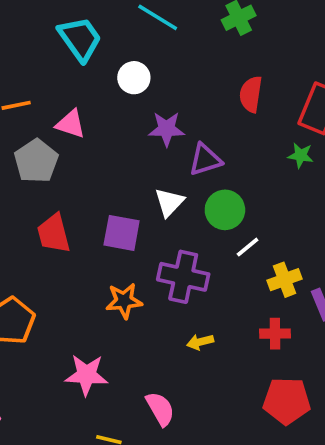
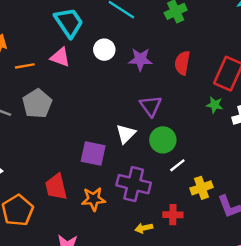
pink triangle: (71, 124) -> (60, 57), moved
purple star: (167, 129) -> (140, 59), moved
purple triangle: (205, 160) -> (151, 106), turned -50
red trapezoid: (54, 234) -> (56, 187), moved
red cross: (275, 334) -> (173, 215), moved

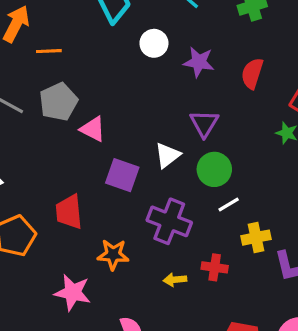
pink triangle: (60, 57) -> (93, 129), moved
orange star: (93, 199) -> (113, 255), moved

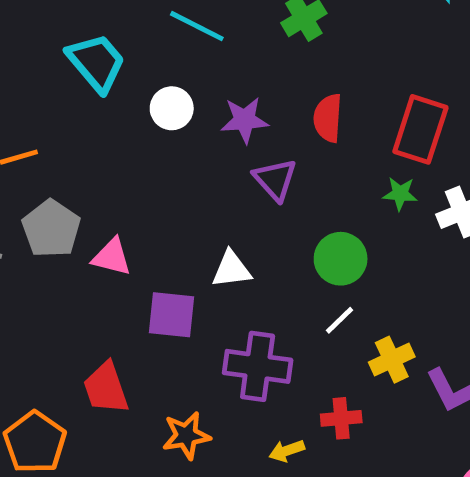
purple triangle: (204, 124) -> (275, 180), moved
white triangle: (167, 155) -> (231, 269), turned 44
green circle: (214, 169) -> (341, 259), moved

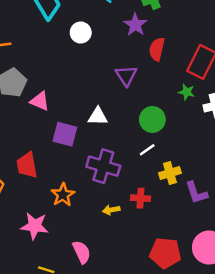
purple star: (245, 120) -> (135, 25), moved, turned 30
orange star: (186, 435) -> (63, 195), turned -30

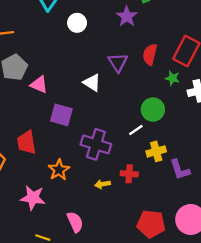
red semicircle: (157, 49) -> (150, 54), moved
white triangle: (98, 116) -> (92, 83), moved, turned 30
green circle: (152, 119) -> (153, 110), moved

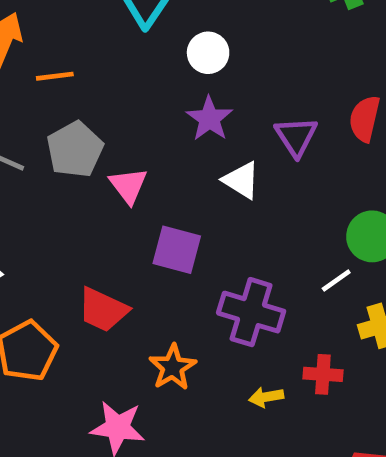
purple star: (127, 16) -> (209, 119), moved
pink triangle: (39, 85) -> (128, 186), turned 30
red trapezoid: (27, 143) -> (103, 310), turned -55

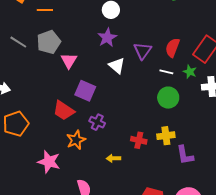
white line: (336, 281) -> (166, 72), moved, turned 40
red trapezoid: (103, 310) -> (64, 110), moved
purple cross: (251, 312) -> (97, 122), moved, size x0.6
red cross: (323, 374) -> (139, 140), moved

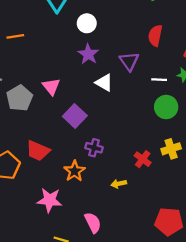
gray pentagon: (49, 42) -> (19, 98), moved
red semicircle: (173, 48) -> (155, 36), moved
purple square: (85, 91) -> (75, 116), turned 30
red trapezoid: (64, 110) -> (38, 151), moved
red cross: (139, 140) -> (143, 159), turned 35

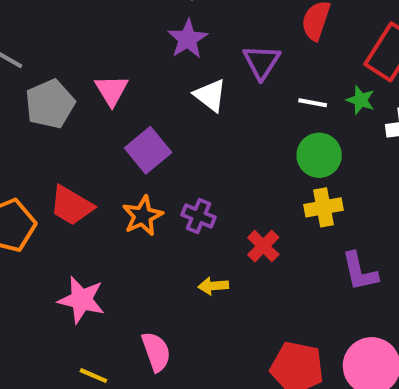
purple cross: (94, 148) -> (198, 216), moved
yellow cross: (171, 149) -> (324, 207), moved
orange star: (74, 171) -> (143, 216), moved

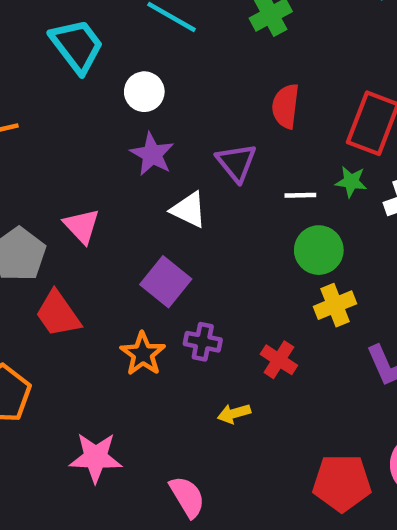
purple square: (148, 150) -> (166, 282), moved
red trapezoid: (71, 206) -> (58, 314), moved, turned 36

